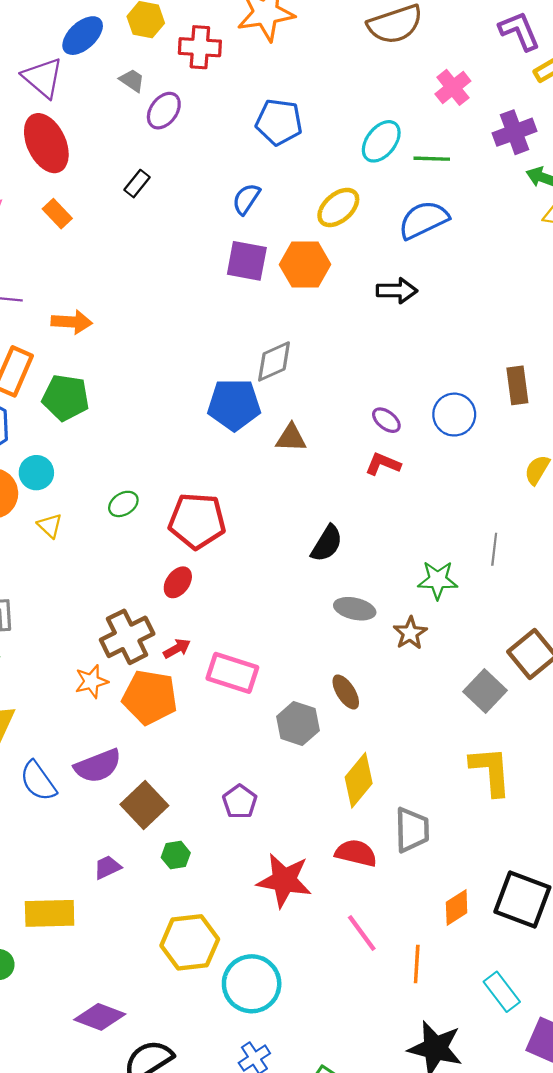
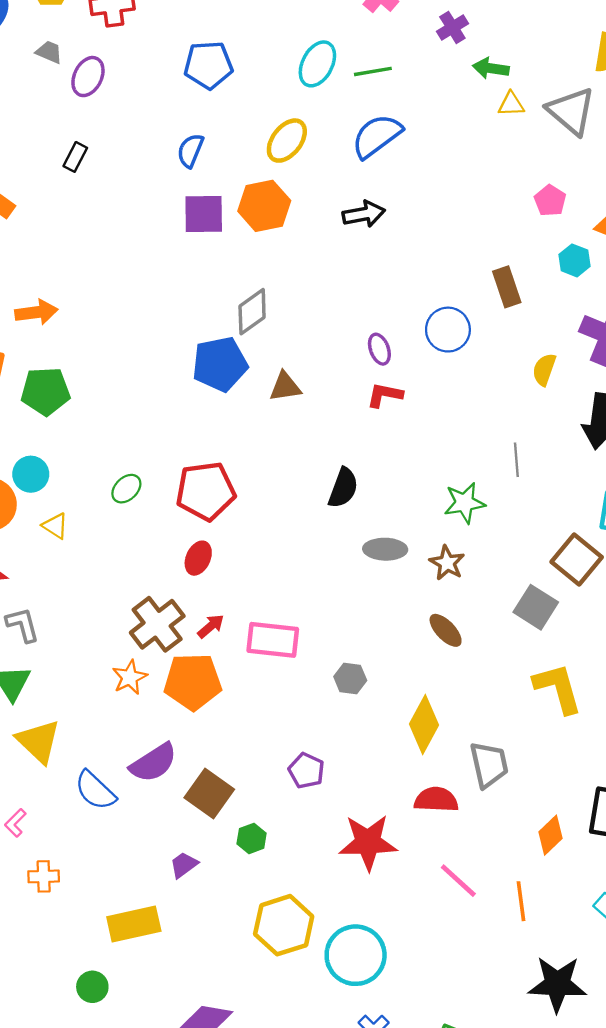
purple cross: (515, 132) -> (452, 27), size x0.7
purple ellipse: (386, 420) -> (379, 349), turned 44
brown ellipse: (346, 692) -> (446, 630), moved
gray hexagon: (298, 723) -> (350, 679), size x0.7

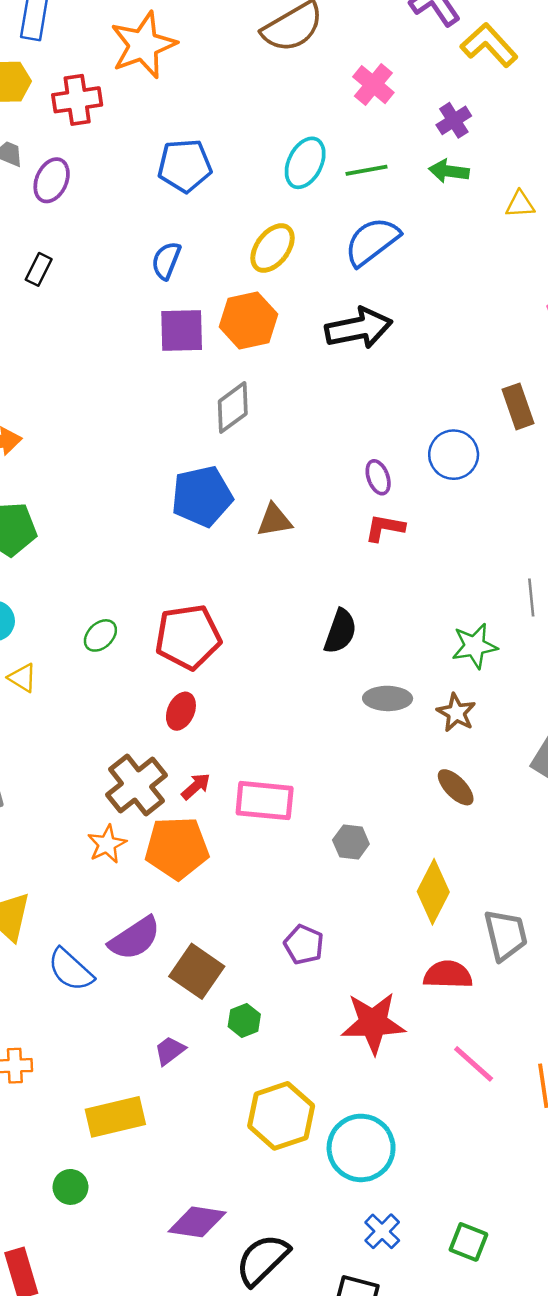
green arrow: (491, 68) -> (449, 171), moved
black arrow: (364, 214) -> (359, 328), size x1.4
gray diamond: (252, 312) -> (233, 407), moved

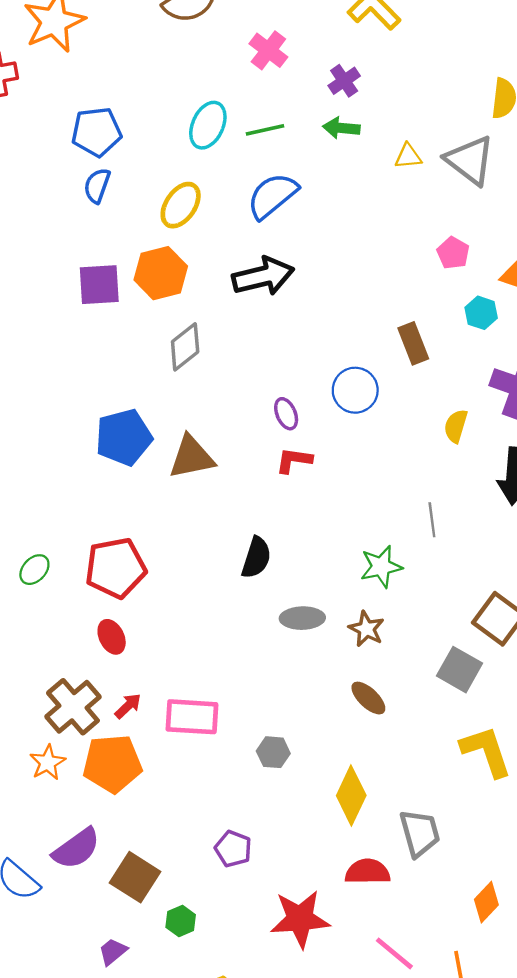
blue semicircle: (166, 261) -> (97, 186), moved
gray diamond: (233, 407) -> (185, 347), moved
brown triangle: (274, 520) -> (192, 457), size x1.4
red ellipse: (181, 711) -> (112, 637), turned -48

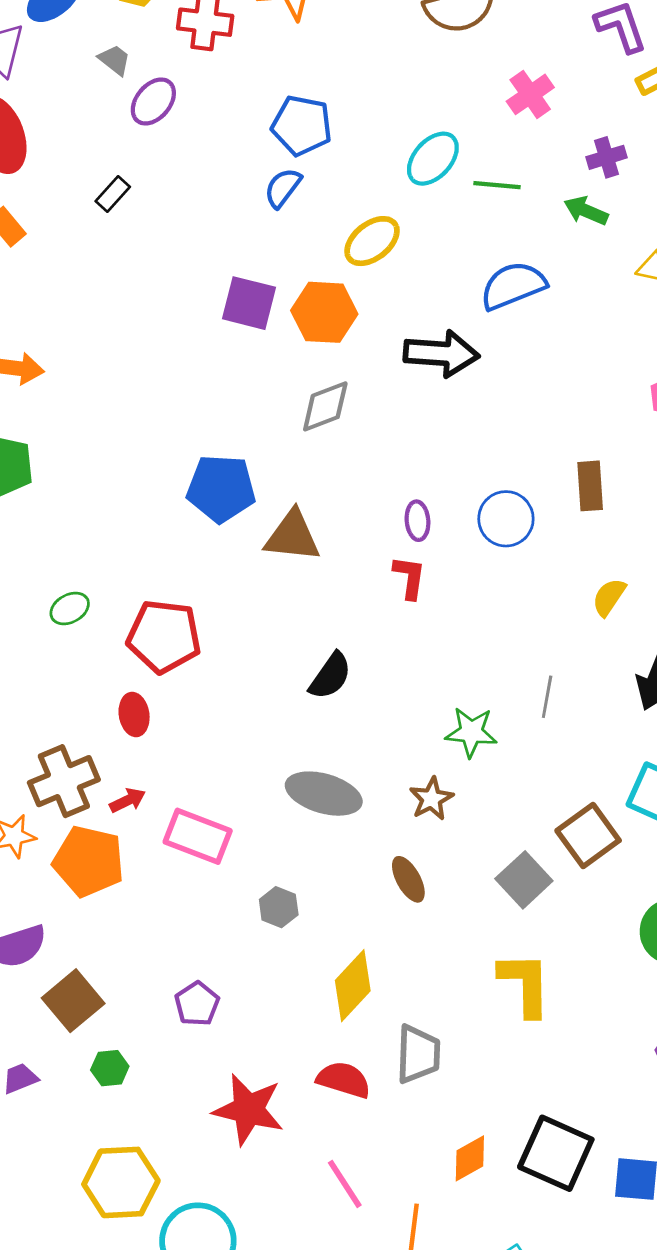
blue semicircle: (272, 196) -> (513, 286), moved
red L-shape: (294, 460) -> (409, 577), turned 72
gray ellipse: (302, 618) -> (324, 794), moved, size x1.4

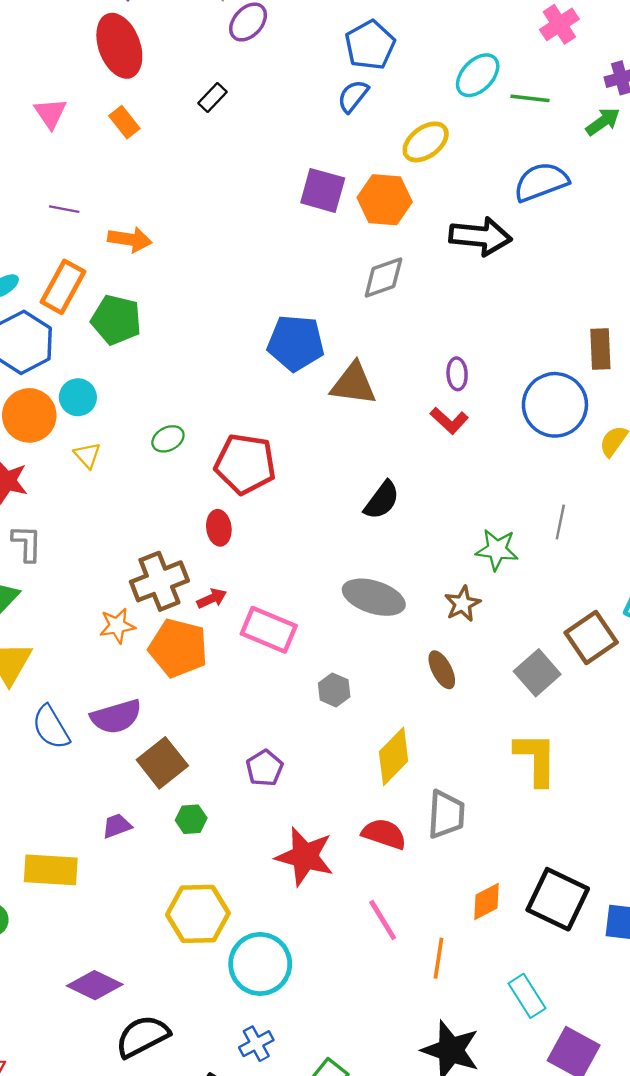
blue pentagon: (302, 126) -> (370, 45), turned 30
green arrow: (586, 211) -> (603, 122), turned 120
blue circle: (506, 519) -> (555, 405), moved, size x1.4
red L-shape: (409, 577) -> (449, 420), turned 123

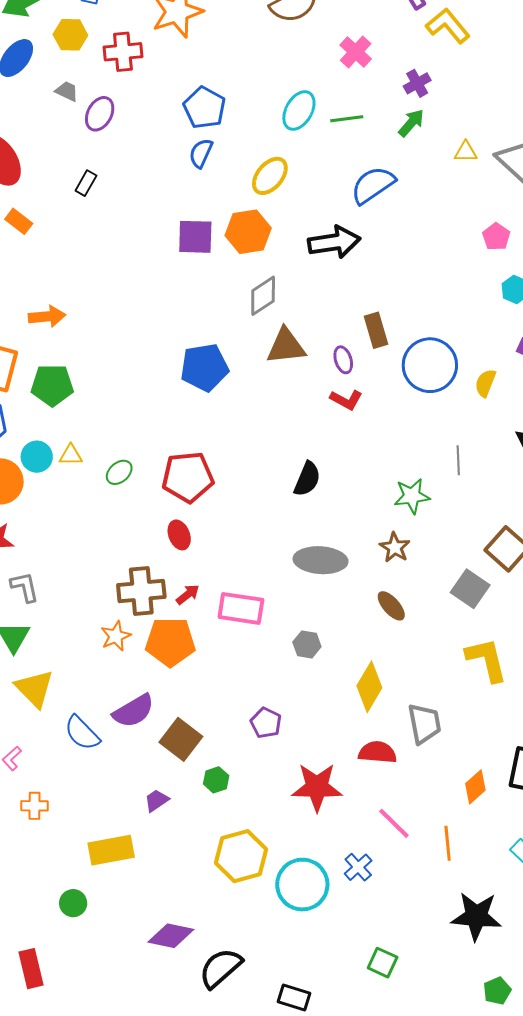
brown rectangle: (600, 349) -> (376, 330), moved
brown triangle: (353, 384) -> (286, 346), moved
yellow triangle: (87, 455) -> (71, 455), moved, turned -35
brown cross: (159, 581) -> (141, 591), turned 30
blue cross: (256, 1044) -> (358, 867), moved

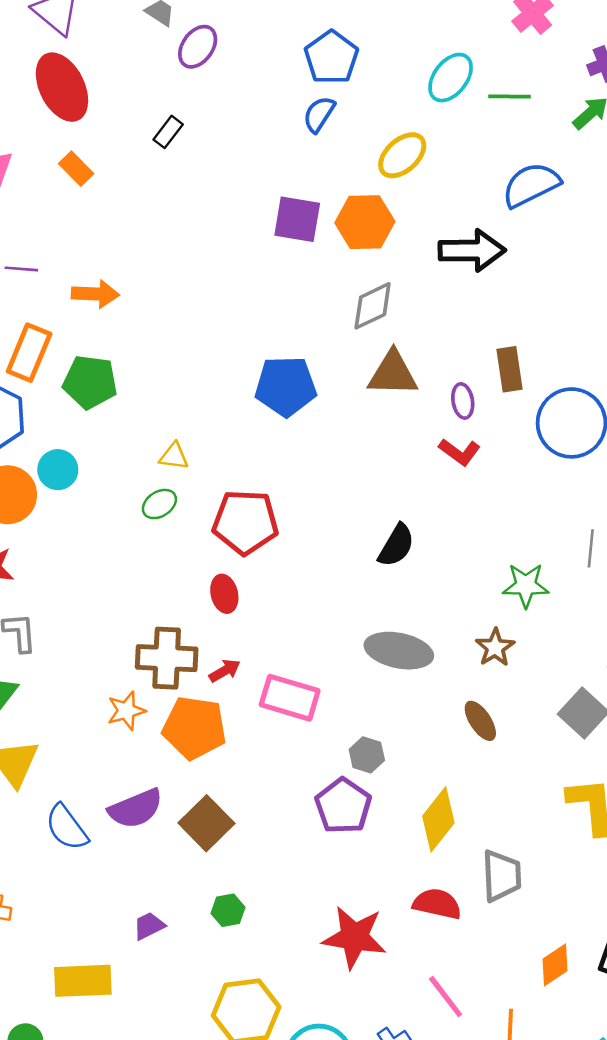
yellow triangle: (71, 455) -> (174, 456), moved
purple pentagon: (266, 723) -> (343, 806), moved, size x1.4
brown square: (181, 739) -> (206, 823), moved

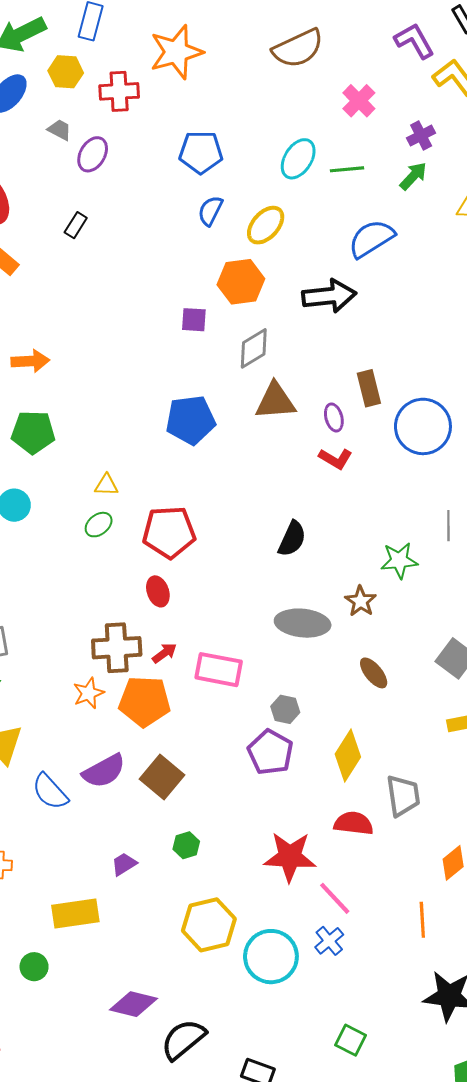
blue pentagon: (331, 57) -> (201, 152), turned -30
blue semicircle: (319, 114) -> (210, 211), moved
purple square: (297, 219) -> (194, 320), moved, size x0.7
brown star: (495, 647) -> (361, 601), moved
pink line: (446, 997) -> (335, 898), moved

